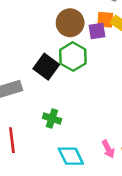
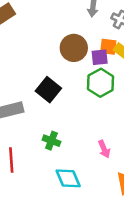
green hexagon: (73, 57) -> (101, 83), moved
pink arrow: (108, 149) -> (104, 149), moved

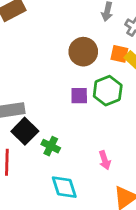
purple square: (100, 57) -> (79, 96), moved
black square: (48, 90) -> (25, 131), moved

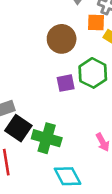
orange square: (119, 54) -> (96, 22), moved
green cross: (51, 146) -> (47, 138), size x1.5

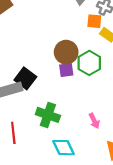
brown circle: (62, 39) -> (66, 52), moved
black square: (18, 128) -> (25, 78), moved

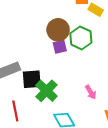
black square: (25, 78) -> (32, 79), moved, turned -36
green cross: (48, 115) -> (46, 91), turned 30

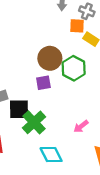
purple square: (60, 47) -> (43, 83), moved
pink arrow: (91, 92) -> (81, 126), turned 80

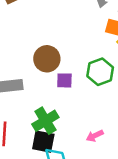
brown circle: (50, 58) -> (47, 59), moved
black square: (19, 109) -> (43, 142), moved

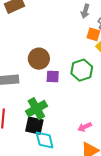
pink arrow: (95, 136) -> (85, 127), moved

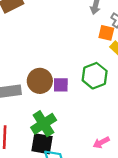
brown circle: (39, 59) -> (40, 81), moved

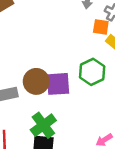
purple square: (61, 85) -> (58, 84), size x1.5

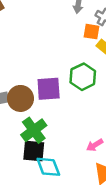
brown circle: (36, 81) -> (20, 98), moved

